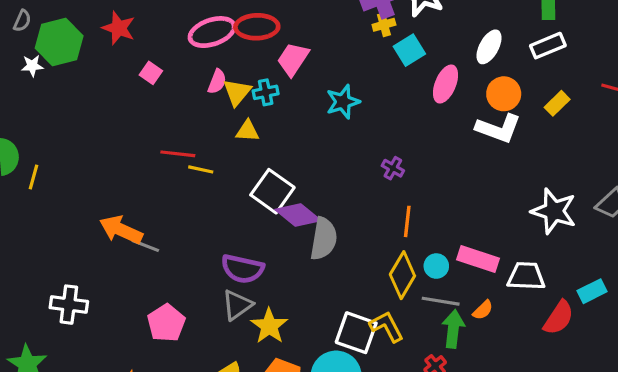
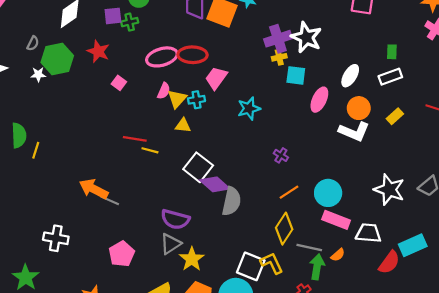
cyan square: (409, 50) -> (296, 75), turned 36
orange line: (407, 221) -> (289, 192), turned 48
cyan circle: (436, 266) -> (328, 193), moved, size x1.6
cyan rectangle: (592, 291) -> (413, 245), size x1.4

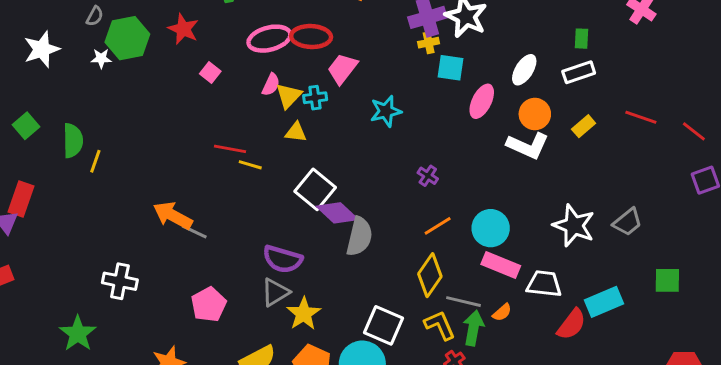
yellow L-shape: (272, 263) -> (440, 325), moved

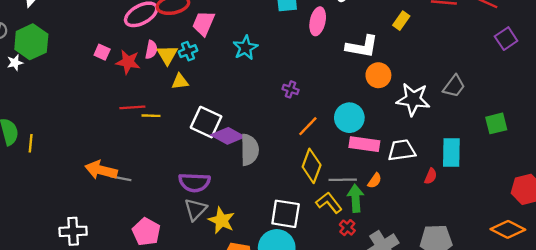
red star: (183, 29) -> (128, 62), moved
orange circle: (535, 114) -> (378, 75), moved
cyan rectangle: (604, 302) -> (451, 152), turned -52
red semicircle: (572, 324) -> (431, 176), size x0.6

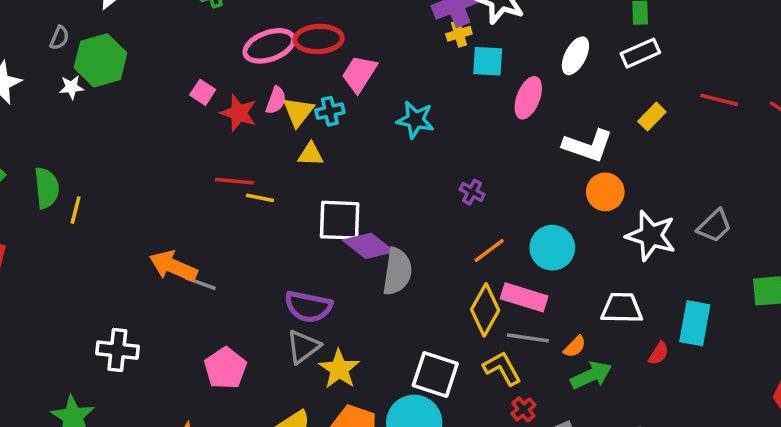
cyan star: (245, 48) -> (415, 120), turned 30
white square: (206, 122) -> (340, 220), turned -32
pink rectangle: (364, 144) -> (524, 297), moved
green arrow: (356, 198) -> (591, 375), moved, turned 60

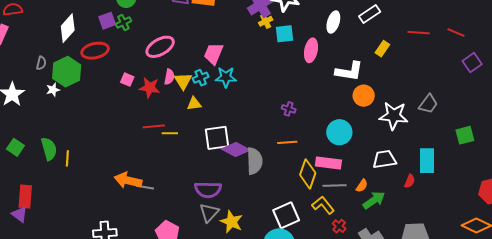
red ellipse: (319, 39) -> (95, 51), moved
cyan star: (415, 120) -> (226, 77), moved
orange line: (489, 250) -> (287, 142), moved, turned 42
white square: (435, 375) -> (286, 215), turned -32

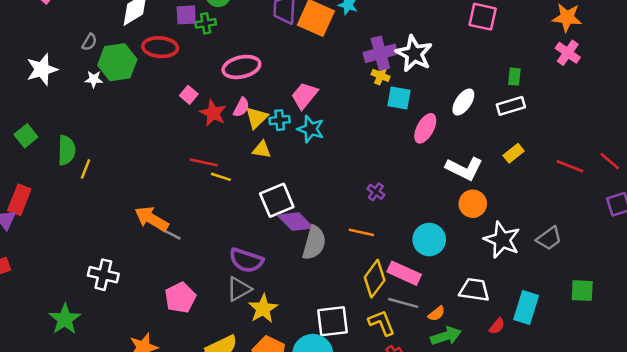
yellow cross: (266, 21) -> (381, 75), turned 32
red line: (419, 33) -> (570, 166), moved
white square: (217, 138) -> (277, 200), turned -32

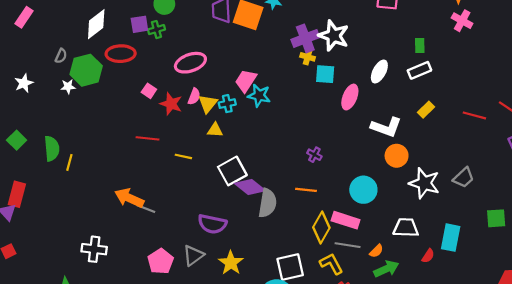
white star: (42, 69) -> (24, 83), size x0.7
cyan star: (311, 129) -> (259, 96), moved
red line: (204, 162) -> (148, 138), moved
gray triangle: (239, 289) -> (193, 255), moved

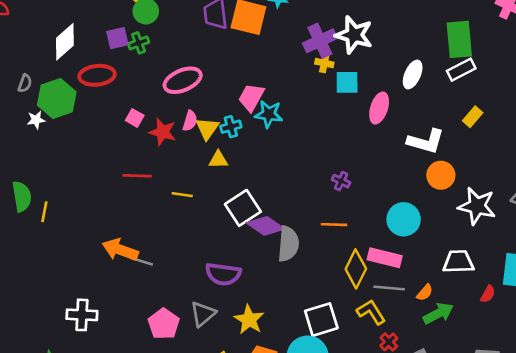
green rectangle: (420, 45) -> (459, 39), size x2.0

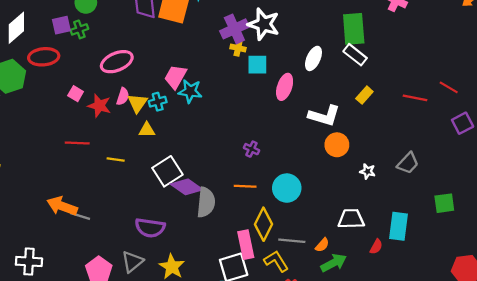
white rectangle: (461, 70) -> (355, 55), turned 65
white star: (477, 206) -> (368, 171), size x0.5
cyan circle: (404, 219) -> (287, 188), moved
pink rectangle: (385, 258) -> (246, 245), moved, turned 64

